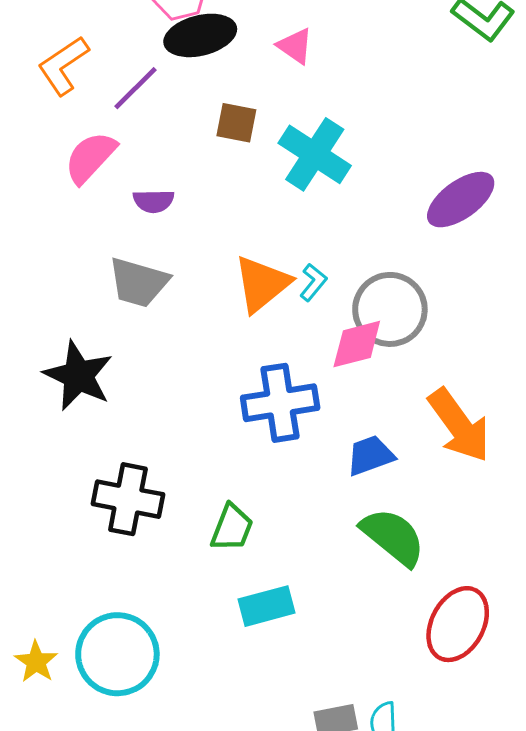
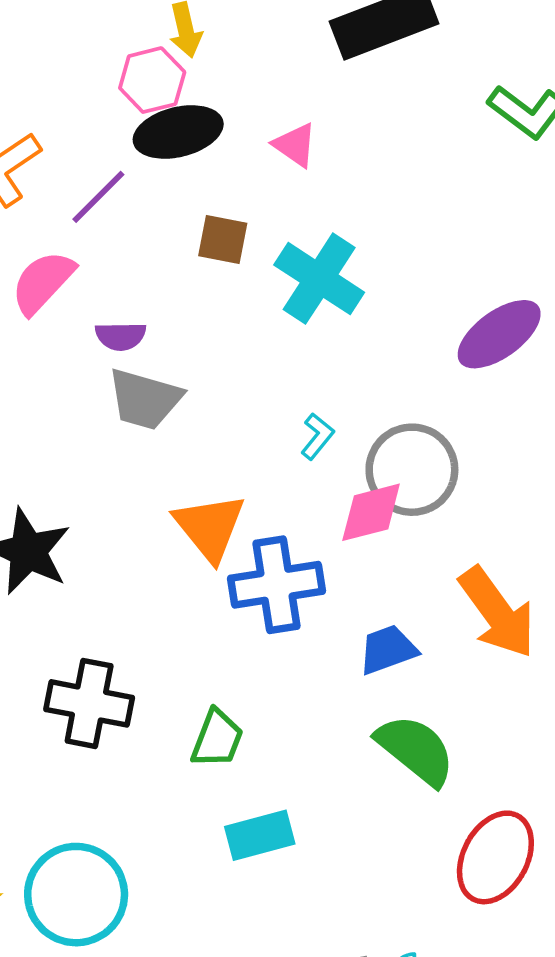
gray trapezoid: (139, 282) -> (145, 399), moved
orange triangle: (262, 284) -> (210, 527), moved, turned -30

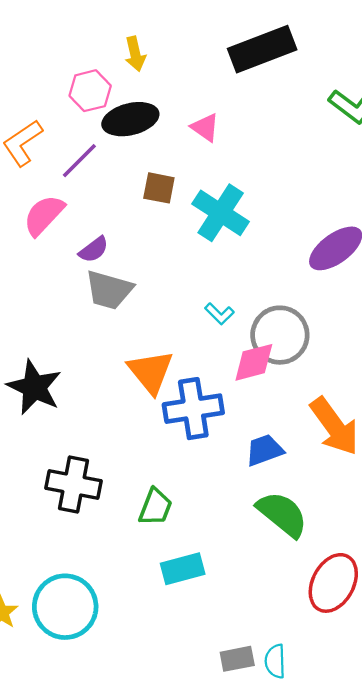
pink hexagon: (152, 80) -> (90, 91), moved
purple semicircle: (121, 336) -> (94, 250), turned -36
cyan L-shape: (317, 436) -> (219, 314), turned 96

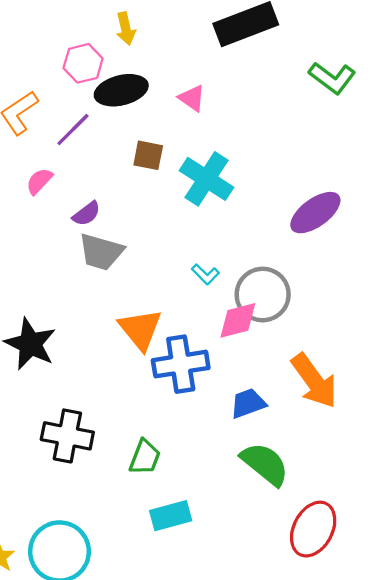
pink semicircle: (44, 215) -> (39, 181), size x0.7

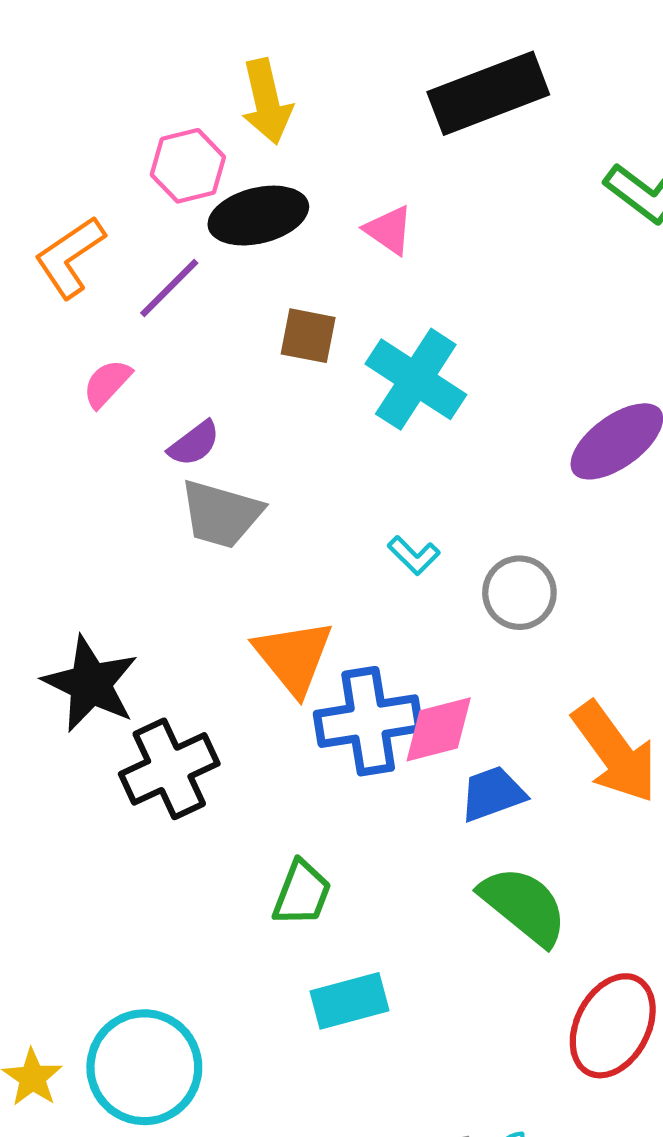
yellow arrow: (126, 29) -> (267, 102), size x1.4
gray circle: (263, 295) -> (519, 593), size x0.7
pink diamond: (238, 320) -> (439, 729), moved
black cross: (67, 436) -> (169, 769), moved, turned -36

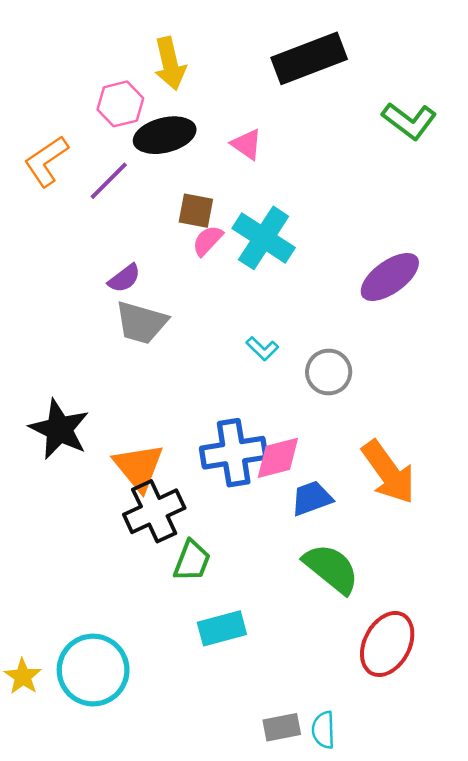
pink semicircle: (107, 383) -> (208, 241), moved
orange triangle: (294, 657) -> (139, 467), moved
black cross: (169, 769) -> (154, 511), moved

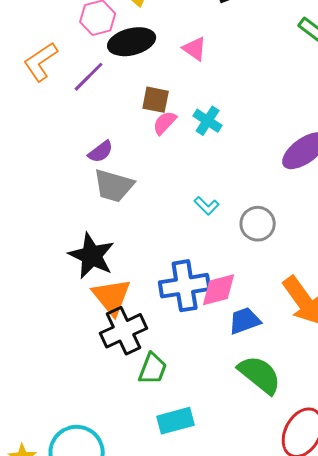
cyan cross: (264, 238) -> (208, 121), size x0.6
black star: (59, 429) -> (92, 256), moved

